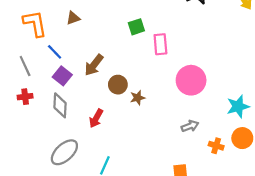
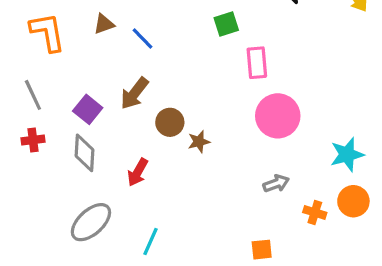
green square: (136, 27) -> (226, 24), moved
pink rectangle: (160, 44) -> (257, 63), moved
blue line: (55, 52) -> (142, 39), moved

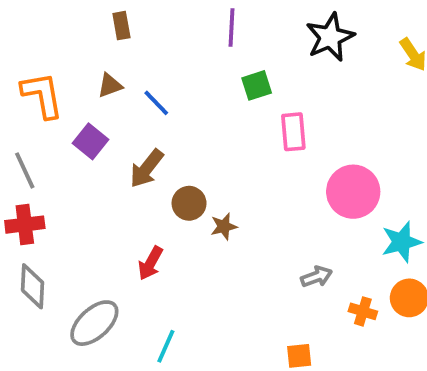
purple square: (88, 109) -> (91, 141), moved
pink circle: (278, 116) -> (353, 192), moved
red cross: (33, 140) -> (25, 225), size x1.4
gray diamond: (85, 153) -> (33, 286), moved

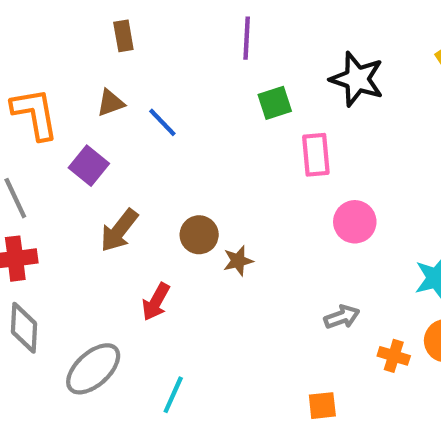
black star: (330, 37) -> (357, 79), moved, turned -30
brown arrow: (147, 169) -> (119, 230), moved
pink circle: (353, 192) -> (355, 222), moved, size x0.7

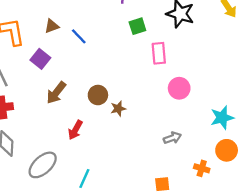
orange cross: (394, 356) -> (202, 168), moved

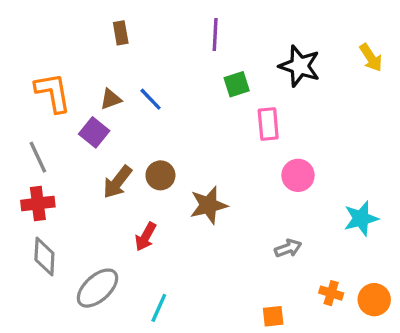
brown triangle: (52, 26) -> (111, 99), moved
brown circle: (98, 95) -> (160, 175), moved
brown star: (118, 109) -> (209, 205), size x1.6
orange circle: (227, 150) -> (374, 300), moved

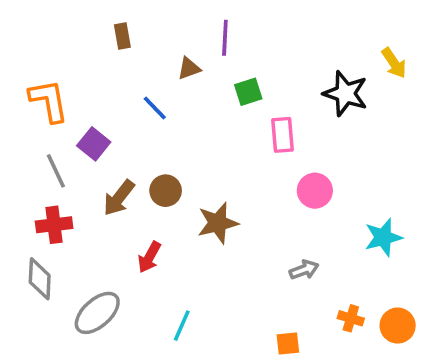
black star: (300, 66) -> (345, 94), moved
brown triangle: (111, 99) -> (189, 68), moved
gray line: (38, 157) -> (56, 171), moved
red cross: (38, 204) -> (54, 225), moved
cyan line: (159, 308) -> (182, 326), moved

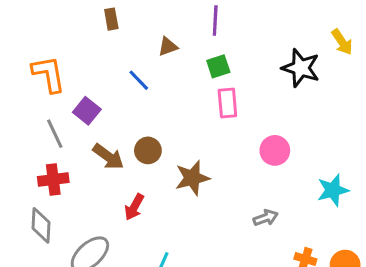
purple line: (225, 38) -> (215, 21), moved
pink rectangle: (282, 135) -> (227, 103), moved
brown arrow: (119, 198) -> (108, 157), turned -92

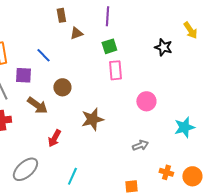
brown rectangle: (111, 19) -> (61, 15), moved
black star: (301, 68) -> (163, 47), size x0.7
blue line: (139, 80) -> (43, 55), moved
purple square: (87, 111) -> (23, 75), turned -36
brown circle: (148, 150) -> (62, 87), moved

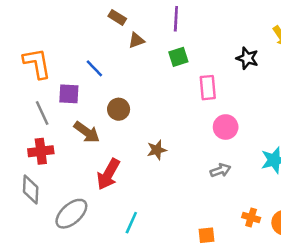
brown rectangle: (61, 15) -> (117, 17), turned -48
pink rectangle: (115, 70) -> (208, 88), moved
brown star: (92, 119) -> (157, 150), size x0.7
red arrow: (54, 138) -> (108, 174), size x1.4
gray arrow: (140, 145) -> (220, 170), moved

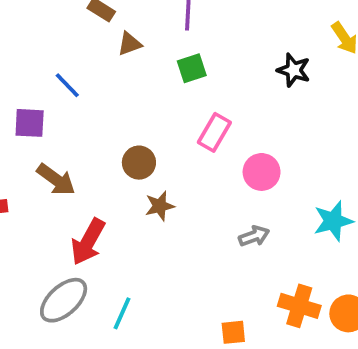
pink rectangle: (208, 88) -> (214, 132), moved, turned 35
brown circle: (119, 109) -> (139, 163), moved
gray ellipse: (71, 214) -> (64, 300), moved
orange cross: (251, 217) -> (299, 306), size x1.5

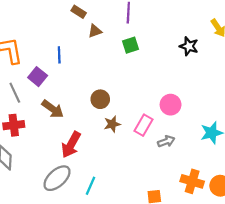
blue line: (67, 85) -> (59, 55), turned 42
purple square: (30, 123) -> (38, 77), turned 36
pink rectangle: (214, 132) -> (143, 125), moved

